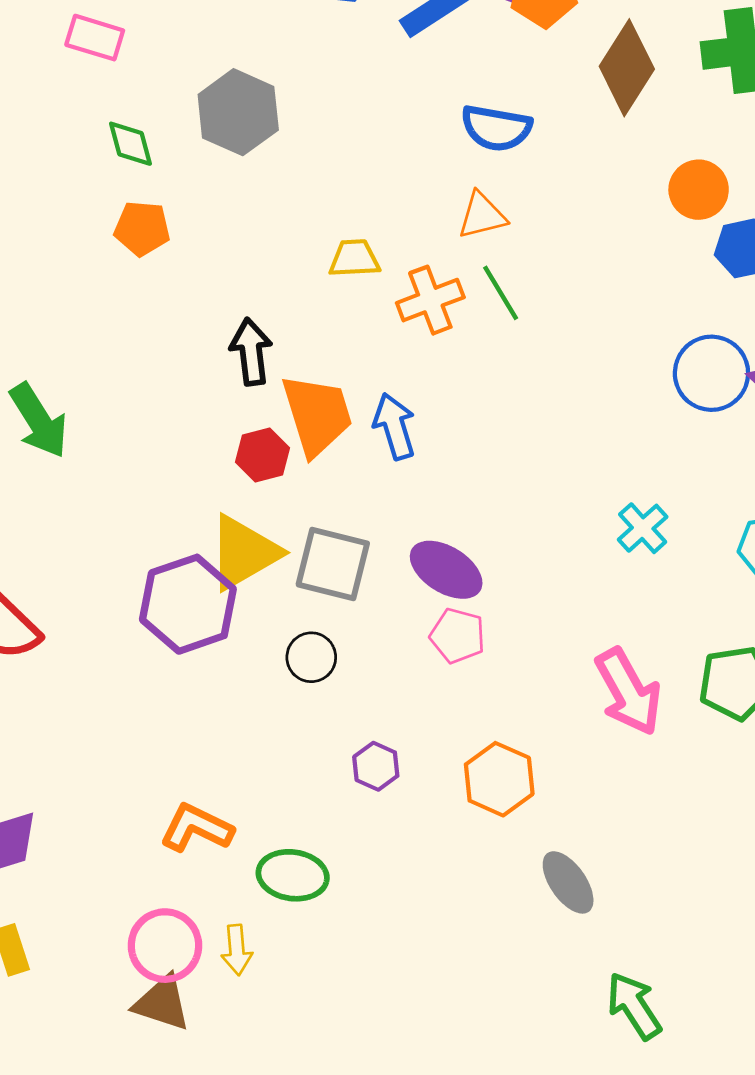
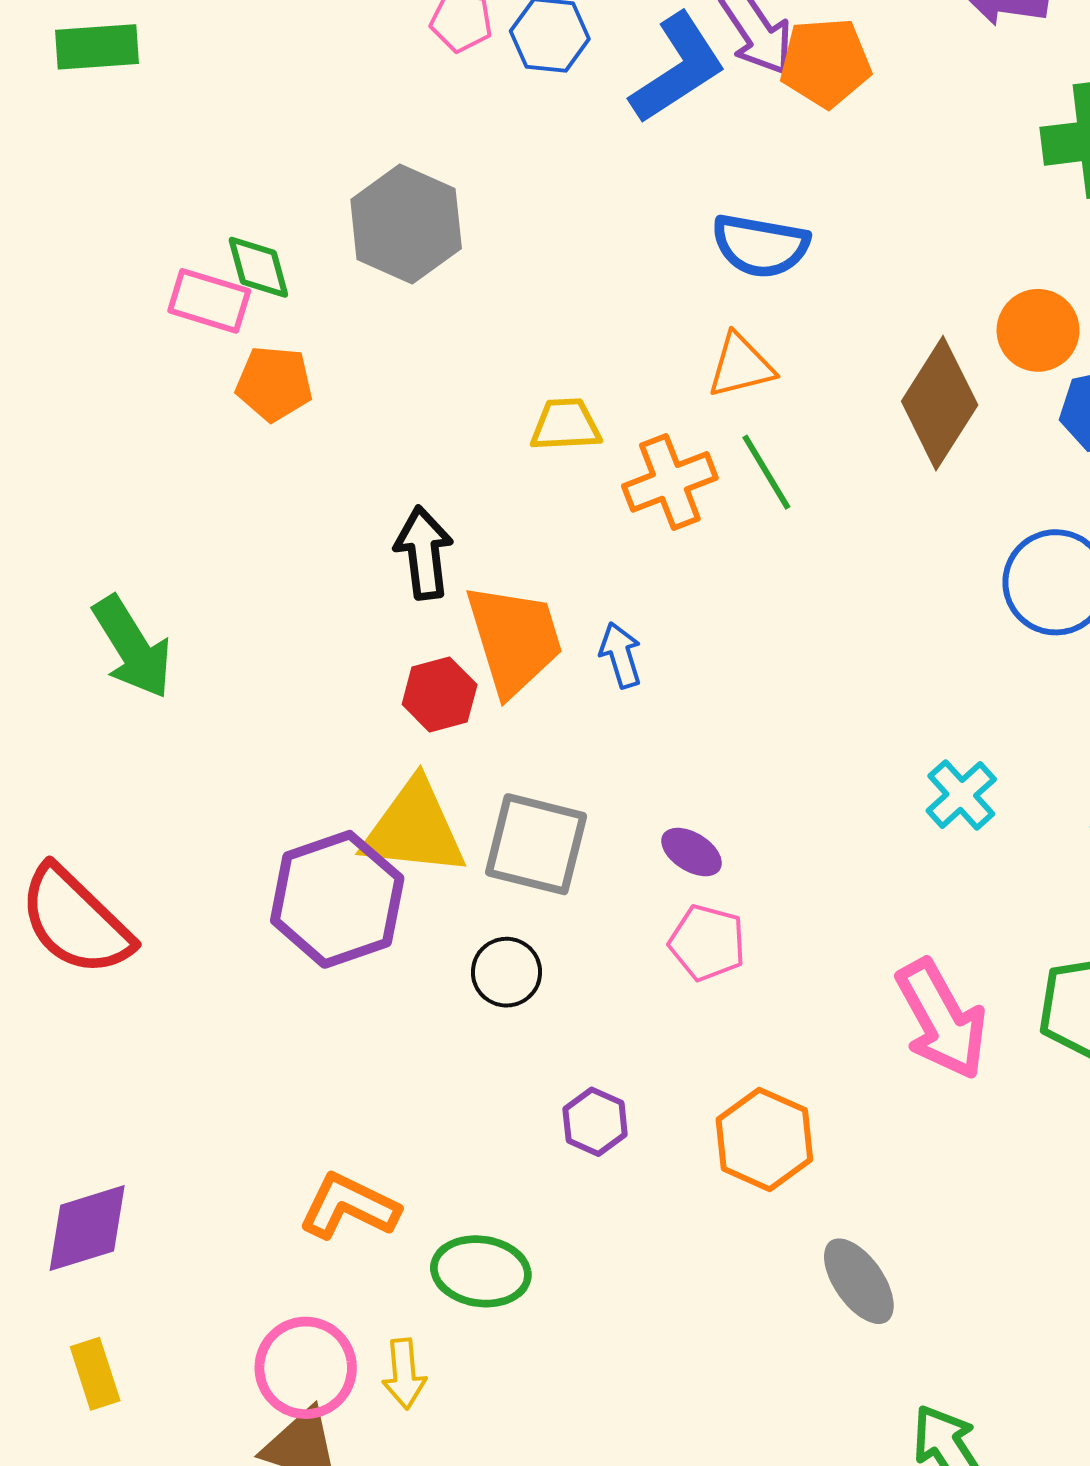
pink rectangle: (95, 38) -> (209, 301), moved
brown diamond: (627, 68) -> (940, 403), moved
blue arrow: (394, 426) -> (621, 655), size x0.7
yellow triangle: (244, 553) -> (414, 828), turned 36
purple ellipse: (446, 570) -> (692, 852), size x0.6

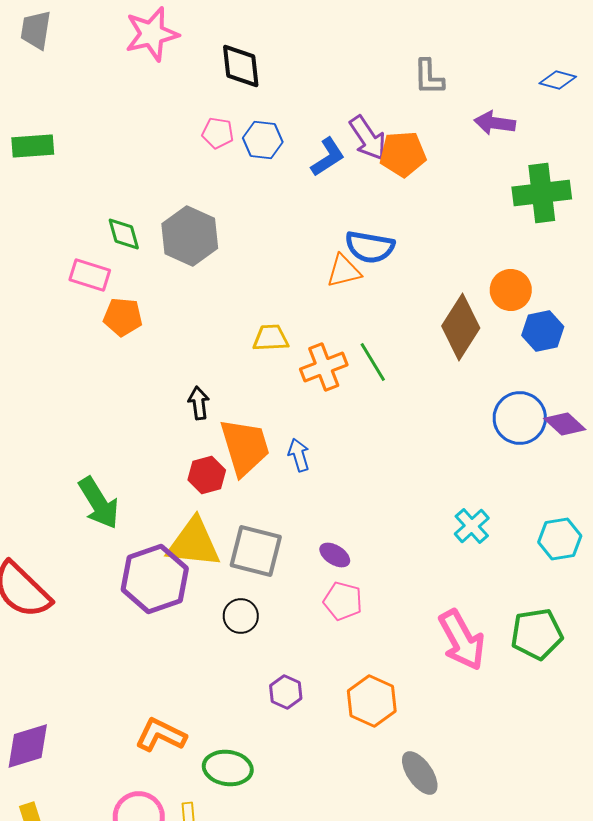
blue L-shape: (678, 68) -> (328, 157), size x0.7
green diamond: (258, 267) -> (124, 234), moved
orange triangle: (741, 366) -> (344, 271), moved
black arrow: (424, 553) -> (199, 403), size x0.7
green arrow: (132, 647) -> (99, 503), moved

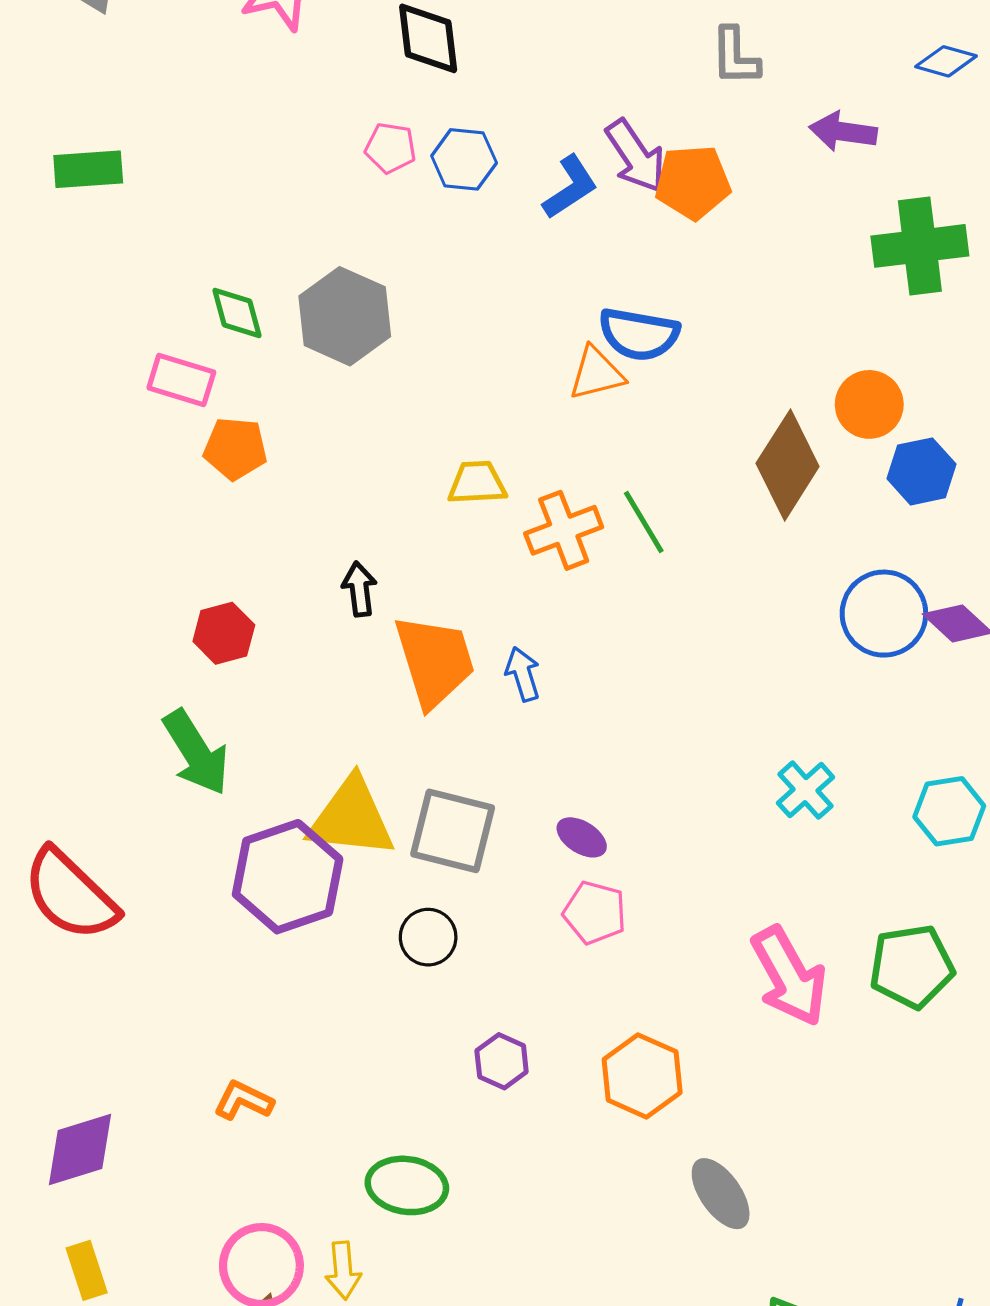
red hexagon: (207, 475) -> (224, 633), moved
orange L-shape: (161, 735) -> (243, 1100), moved, size x0.7

